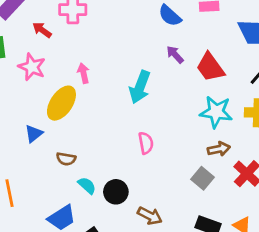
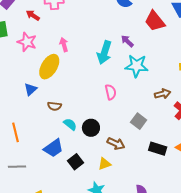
purple arrow: (175, 55) -> (127, 41), moved
red trapezoid: (210, 67) -> (155, 21), moved
cyan star: (216, 112) -> (137, 66), moved
gray square: (202, 178) -> (139, 121), moved

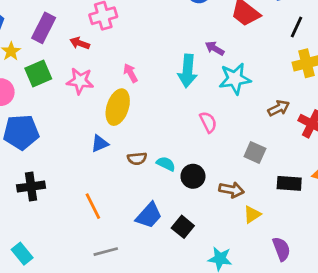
blue triangle: (31, 89) -> (100, 143), turned 32
cyan semicircle: (70, 124) -> (166, 164), moved
yellow triangle: (104, 164) -> (252, 214), moved

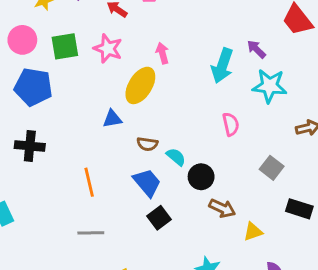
green square: (38, 74) -> (65, 46), moved
brown arrow: (231, 190) -> (222, 208), moved
blue trapezoid: (149, 215) -> (147, 183), moved, turned -96
black square: (183, 227) -> (159, 218), moved

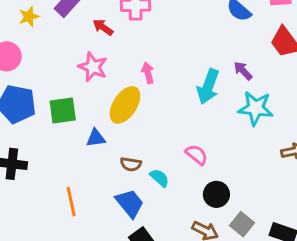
green square: (65, 46) -> (63, 110), moved
pink semicircle: (231, 124) -> (197, 155), moved, turned -40
gray square: (272, 168) -> (242, 224), moved
black circle: (201, 177) -> (216, 194), moved

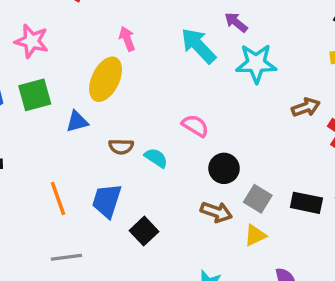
pink star: (93, 67) -> (32, 41), moved
cyan arrow: (208, 87) -> (198, 46), turned 124
blue trapezoid: (130, 203) -> (107, 201), moved, turned -116

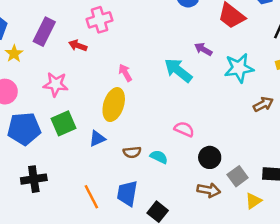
cyan star: (256, 63) -> (239, 68), moved
gray square: (258, 199) -> (238, 176), turned 30
yellow triangle: (255, 235) -> (253, 201), moved

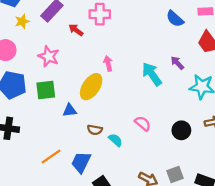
black circle: (210, 157) -> (181, 130), moved
orange line: (91, 197) -> (51, 156), turned 66

